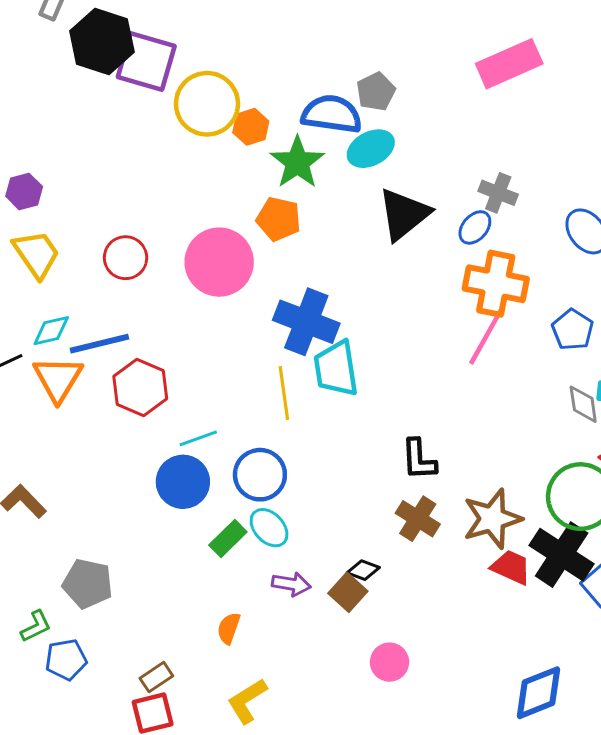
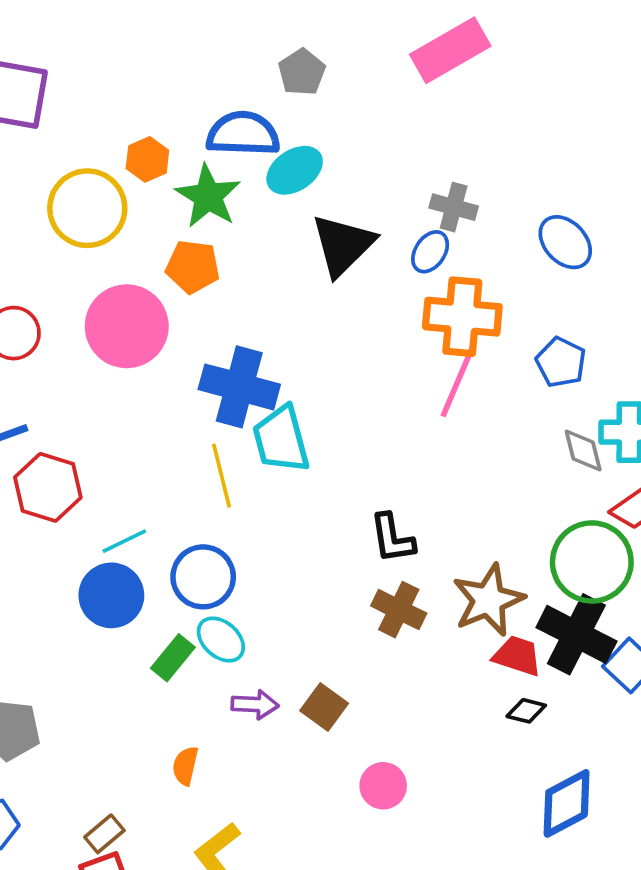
gray pentagon: (376, 92) -> (302, 72), moved
yellow circle: (207, 104) -> (87, 208), moved
black diamond: (363, 570) -> (526, 711), moved

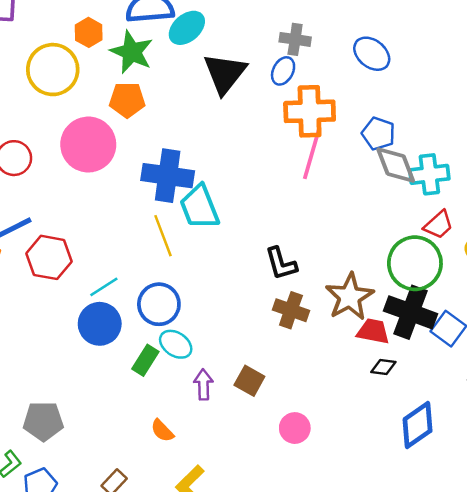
gray diamond: (583, 451) -> (396, 165), moved, size x1.4
purple arrow: (255, 705) -> (203, 385), turned -88
orange semicircle: (185, 766) -> (162, 431), turned -50

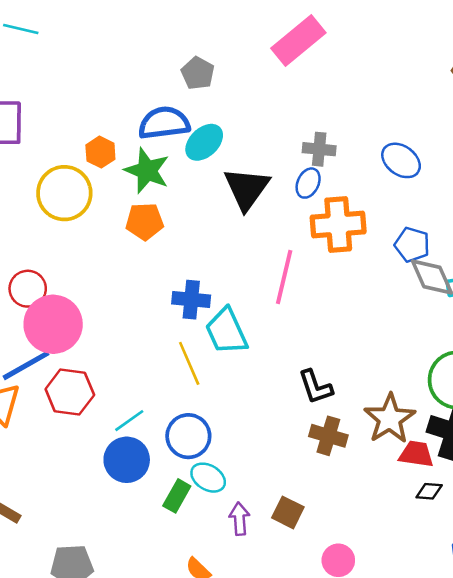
pink circle: (88, 145) -> (53, 324), moved
pink line: (312, 154) -> (284, 277), moved
blue cross: (168, 176) -> (191, 300), size x0.7

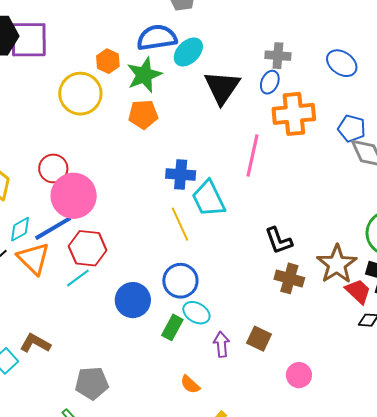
green star: (147, 171) -> (144, 75), turned 30
cyan line: (129, 421) -> (78, 278), moved
red trapezoid: (416, 454) -> (358, 291), turned 36

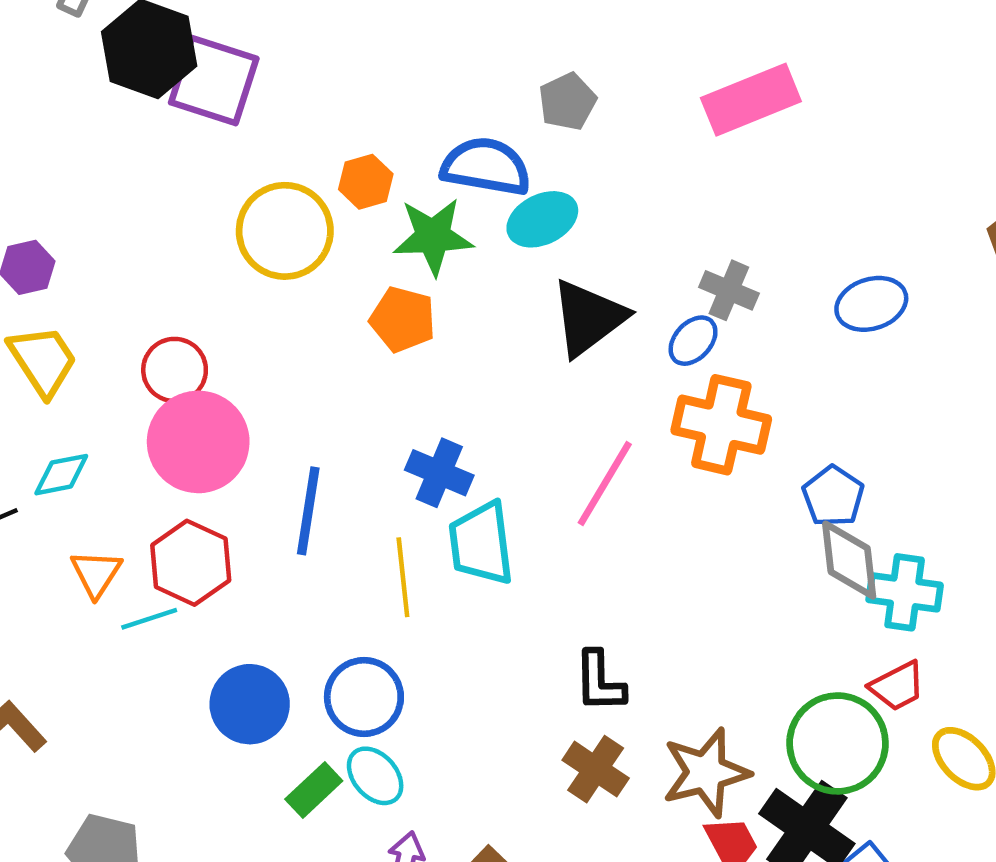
blue ellipse: (342, 63) -> (871, 304), moved, turned -72
blue line: (53, 228) -> (308, 511), moved, turned -69
orange triangle: (33, 258) -> (96, 573), moved, size x0.7

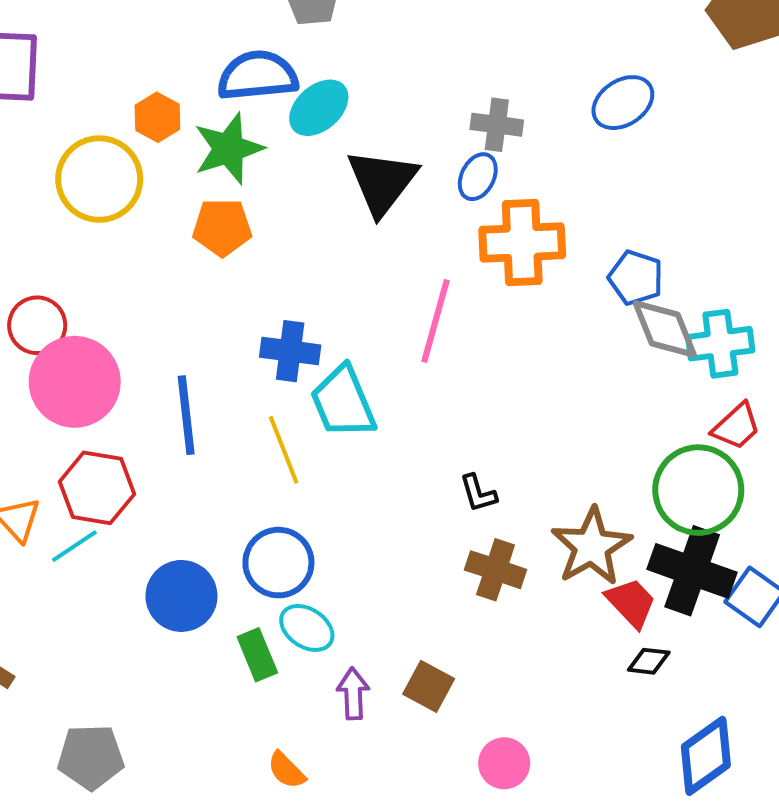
black L-shape: (600, 682) -> (478, 493), size x0.7
green rectangle: (314, 790) -> (257, 655), turned -54

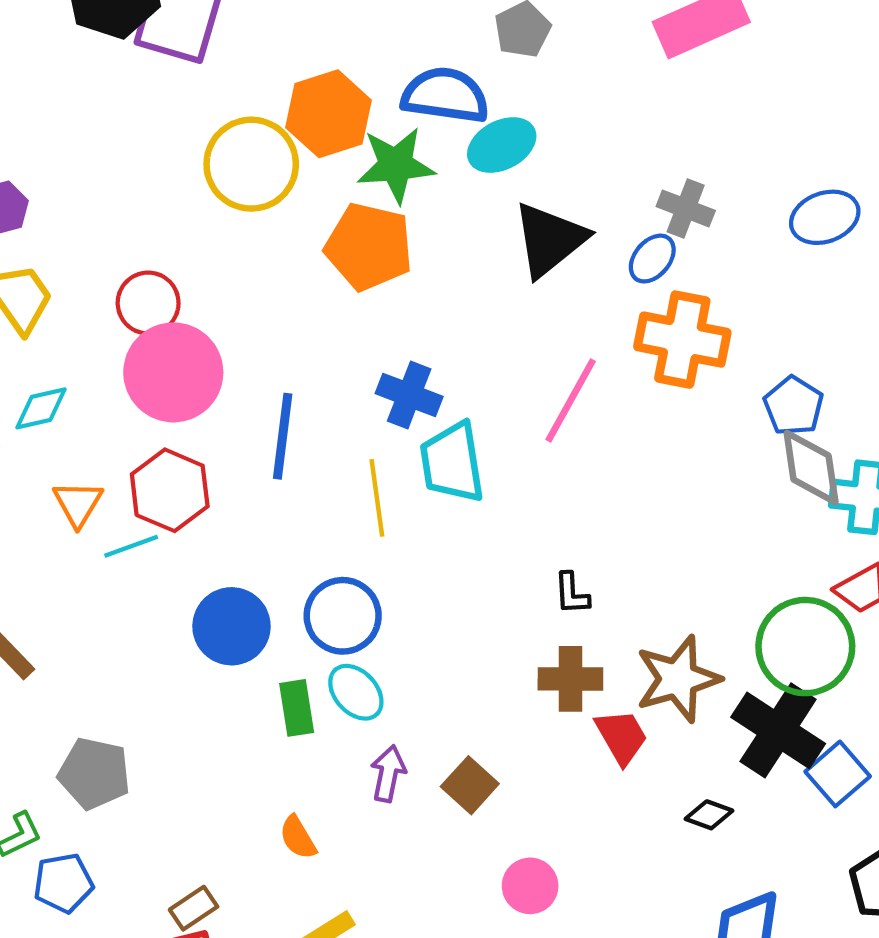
orange hexagon: (157, 117) -> (329, 114), size x1.6
orange pentagon: (222, 227) -> (369, 247), size x1.4
brown cross: (496, 570) -> (570, 679), turned -32
red trapezoid: (631, 603) -> (621, 737), moved

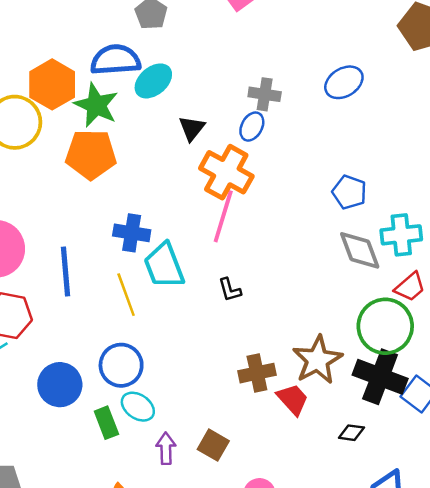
green star: (396, 165) -> (96, 105), turned -30
black triangle: (550, 240) -> (192, 128), size x0.6
orange cross: (682, 340) -> (226, 172), moved, turned 30
gray diamond: (811, 468) -> (360, 250), moved
black L-shape: (572, 594) -> (230, 290), moved

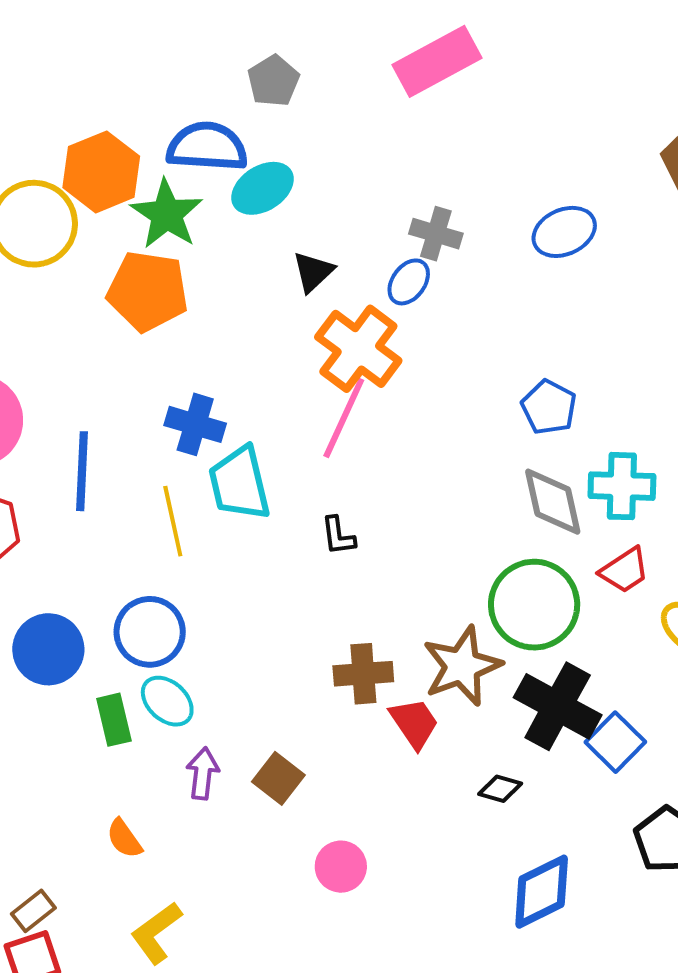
green circle: (385, 326) -> (534, 605), moved

